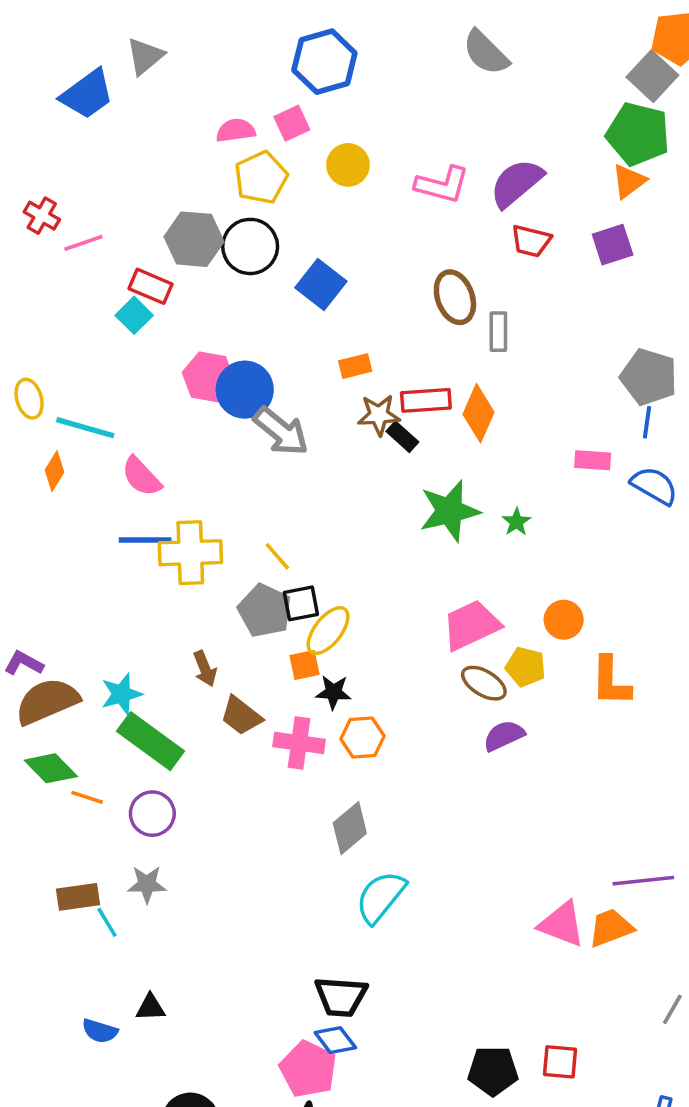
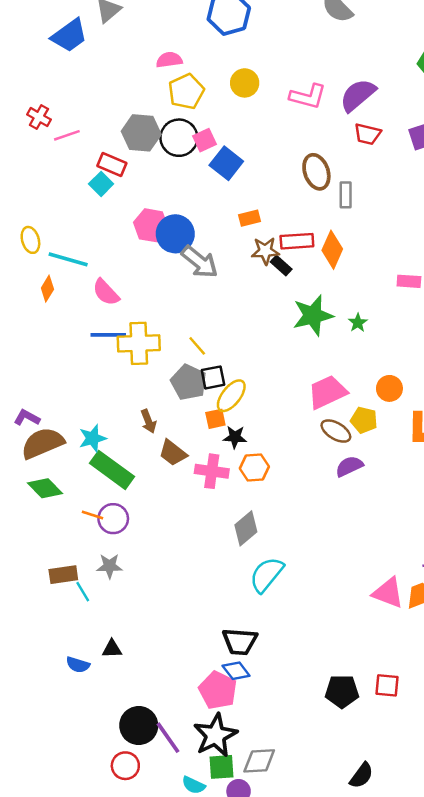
pink square: (292, 123) -> (204, 140), moved
orange line: (87, 797) -> (92, 515), moved

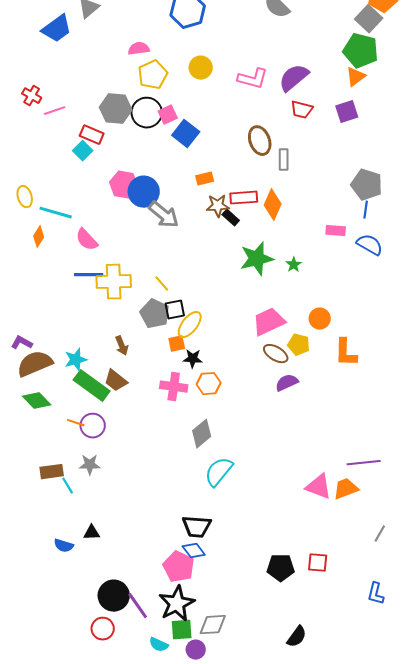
brown trapezoid: (173, 453) -> (116, 381), moved

